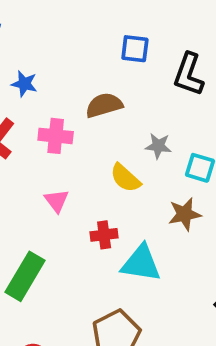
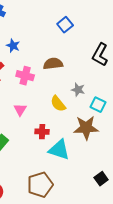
blue square: (135, 49) -> (65, 25), moved, turned 35
brown star: (185, 214) -> (86, 128), size x1.4

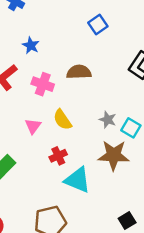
gray star: (78, 90) -> (108, 120), moved
yellow semicircle: (58, 104) -> (62, 120), moved
red cross: (42, 132) -> (58, 156), turned -32

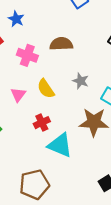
gray star: (108, 120) -> (81, 81), moved

